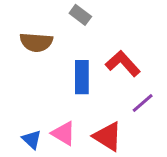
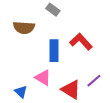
purple line: (143, 103) -> (94, 81), moved
pink triangle: (64, 133) -> (43, 78), moved

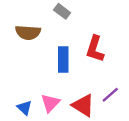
red L-shape: (81, 42) -> (95, 49), turned -120
pink triangle: (43, 78) -> (50, 103), moved, turned 42

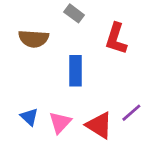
red L-shape: (95, 49) -> (116, 39), moved
blue triangle: (24, 108) -> (29, 117), moved

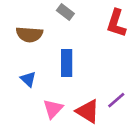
red L-shape: (116, 39) -> (116, 23), moved
blue triangle: (29, 117) -> (28, 79), moved

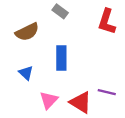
brown semicircle: (29, 34) -> (27, 32), turned -30
purple line: (116, 100) -> (107, 92), turned 54

